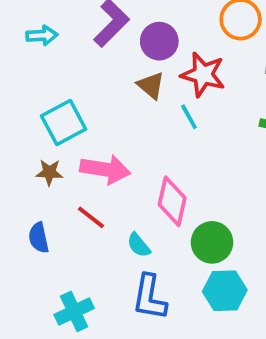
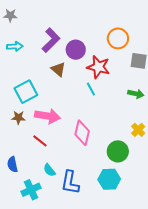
brown triangle: (151, 85) -> (58, 69), moved
blue semicircle: (39, 238) -> (12, 164), moved
green circle: (212, 242) -> (118, 151), moved
cyan semicircle: (139, 245) -> (49, 170), moved

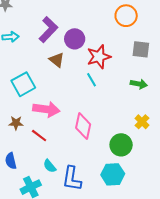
orange circle: (118, 38) -> (126, 16), moved
red star: (98, 67) -> (99, 57), turned -30
brown star: (18, 118) -> (16, 123), moved

